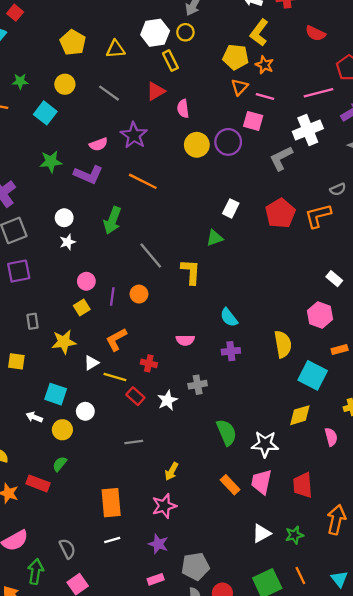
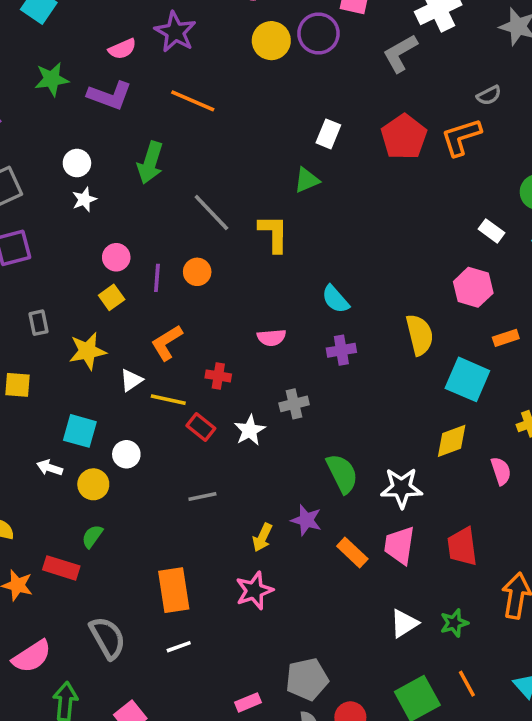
purple star: (158, 544) -> (306, 520), moved
gray semicircle: (67, 549) -> (108, 638), moved, size x1.4

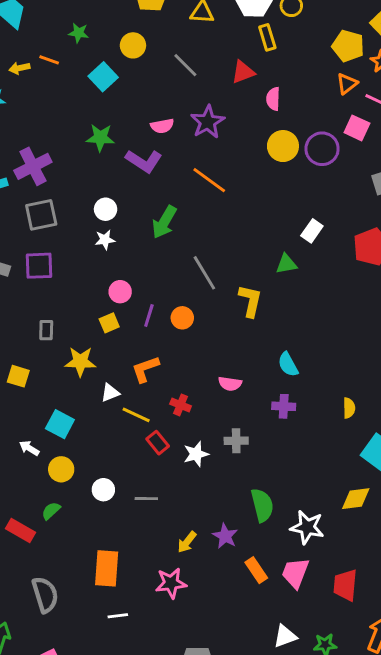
yellow semicircle: (420, 335) -> (349, 408), size x0.6
white circle: (126, 454) -> (103, 490), moved
white line: (179, 647) -> (118, 616), moved

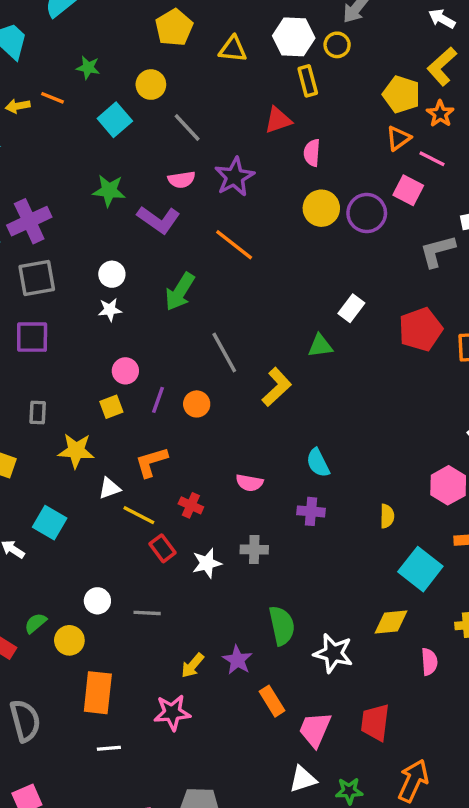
gray line: (185, 65) -> (187, 128), moved
yellow L-shape: (250, 301) -> (277, 387), turned 32
yellow circle: (61, 469) -> (69, 640), moved
pink trapezoid: (295, 573) -> (315, 729), moved

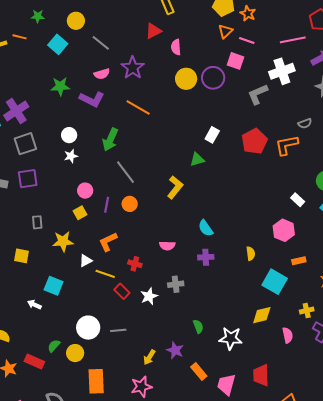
gray line: (224, 353) -> (125, 172), moved
white circle: (97, 601) -> (88, 328), size x1.5
green semicircle: (282, 626) -> (198, 326), size x0.6

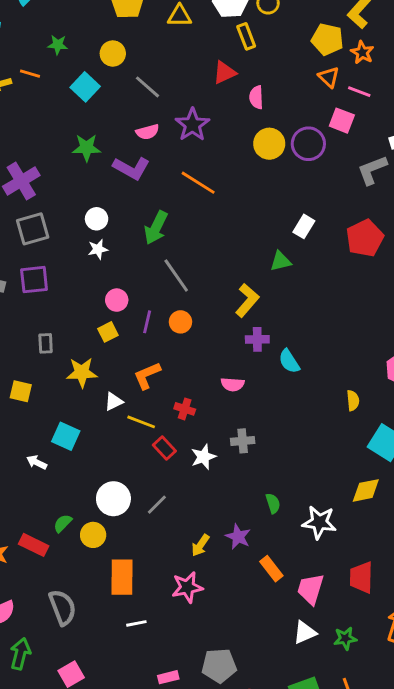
orange triangle: (225, 31) -> (329, 77), turned -35
purple cross: (206, 257) -> (257, 339), moved
gray line: (118, 330) -> (157, 505), turned -42

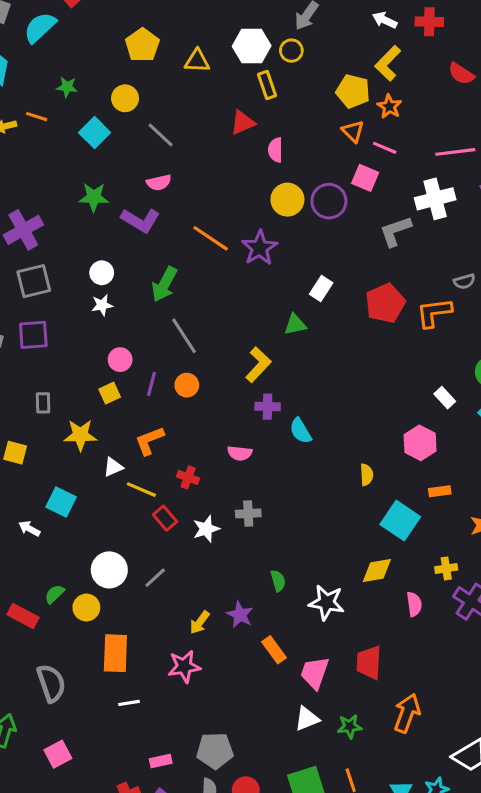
purple star: (192, 125) -> (260, 248), moved

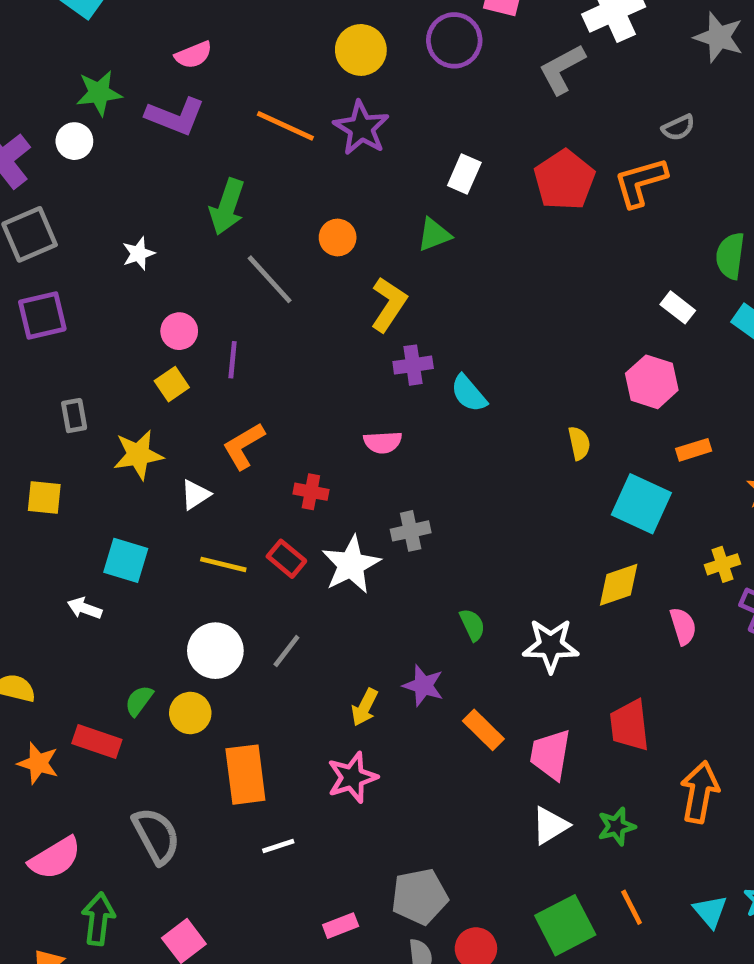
yellow circle: (287, 200) -> (361, 50), moved
white circle: (102, 273) -> (74, 141), moved
orange circle: (187, 385) -> (338, 237), moved
yellow line: (141, 490) -> (223, 564), moved
white star: (206, 529) -> (351, 565), size x1.4

